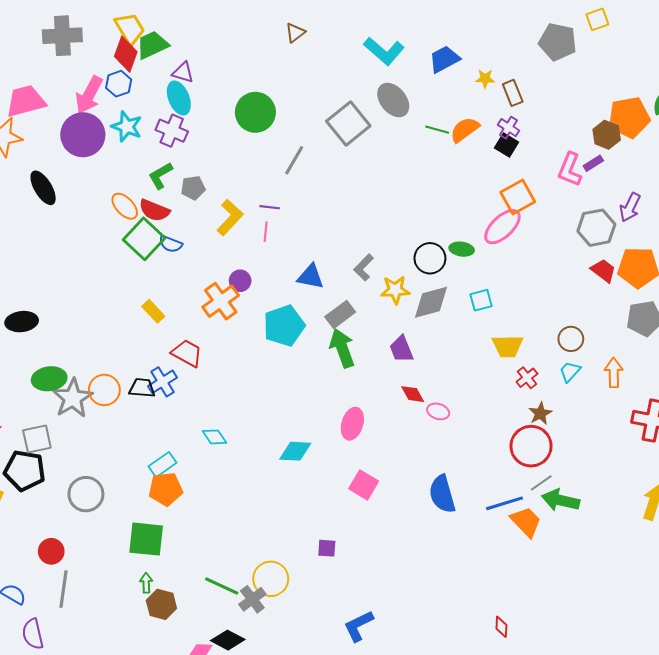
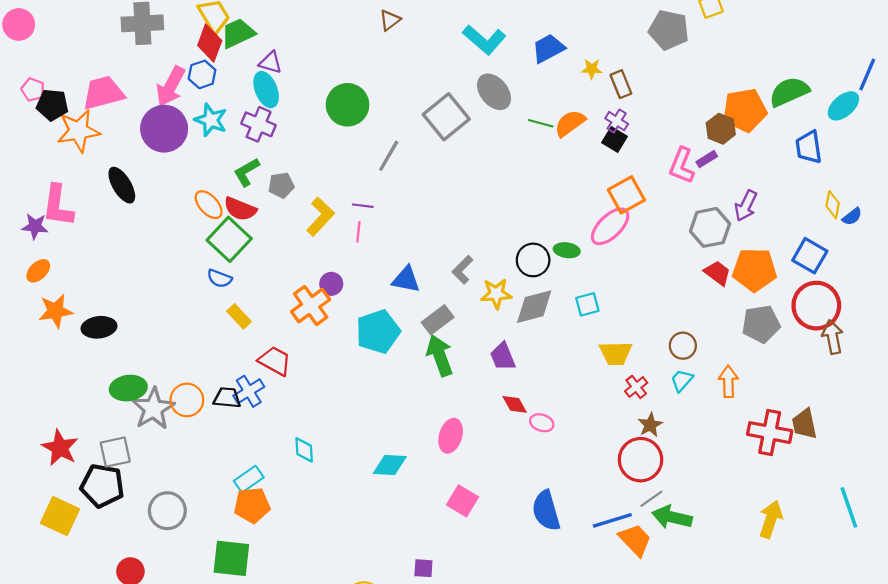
blue semicircle: (171, 244) -> (219, 278), moved
cyan diamond: (215, 437) -> (304, 450), turned 30

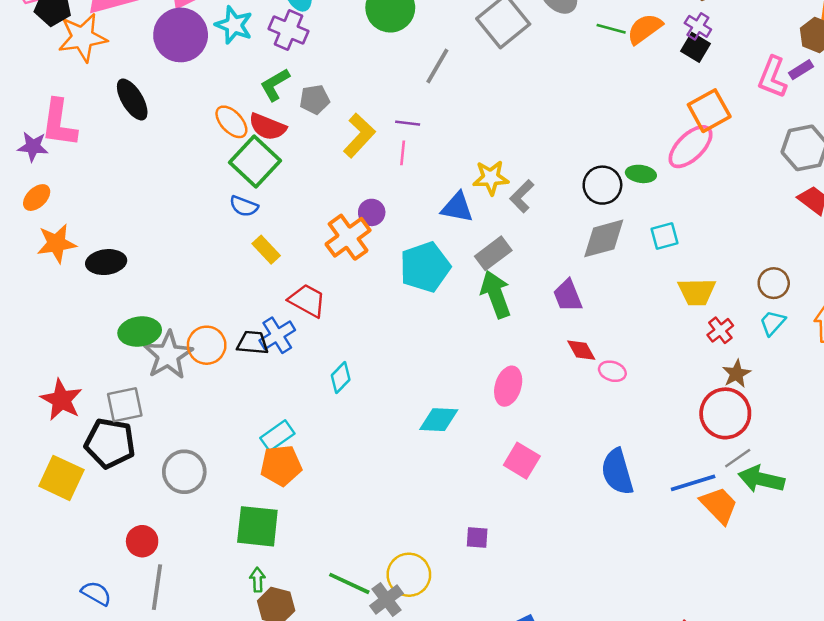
yellow star: (496, 294) -> (491, 178), moved
cyan diamond: (304, 450) -> (341, 377), moved, turned 48

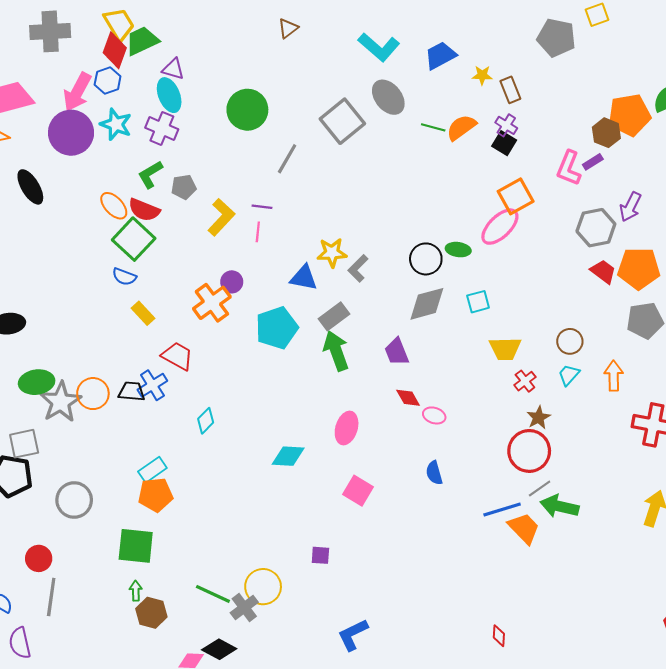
blue semicircle: (617, 472) -> (434, 473), moved, size x0.6

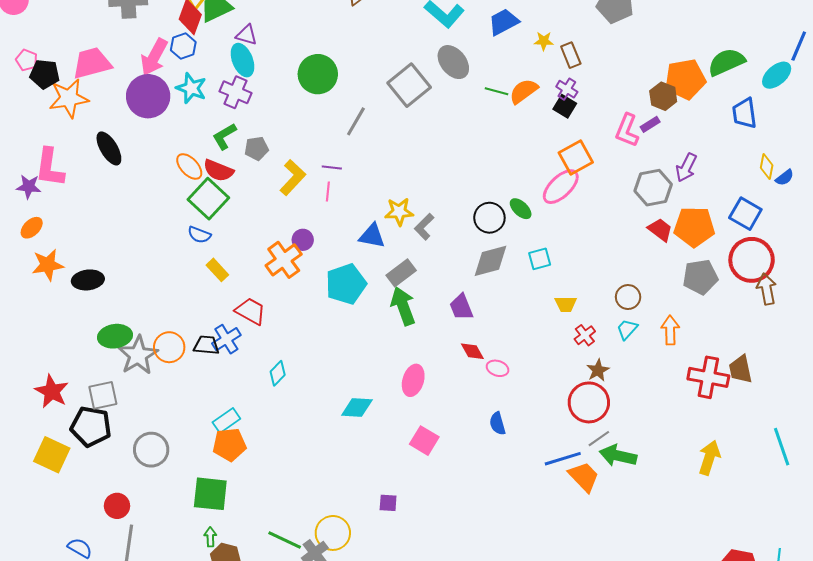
green ellipse: (458, 250) -> (521, 209), turned 35
yellow trapezoid: (505, 349) -> (566, 304), size x0.7

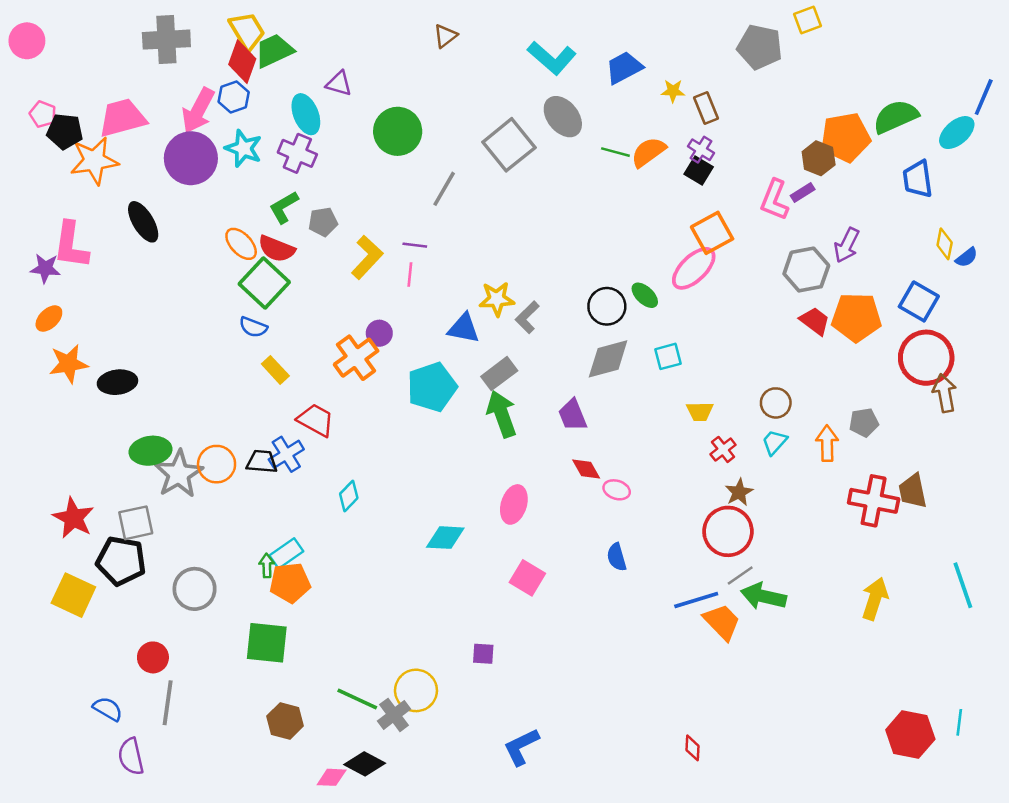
purple triangle: (247, 35) -> (339, 84), moved
gray pentagon: (700, 277) -> (864, 423), moved, size x0.7
green arrow: (210, 537) -> (267, 566), moved

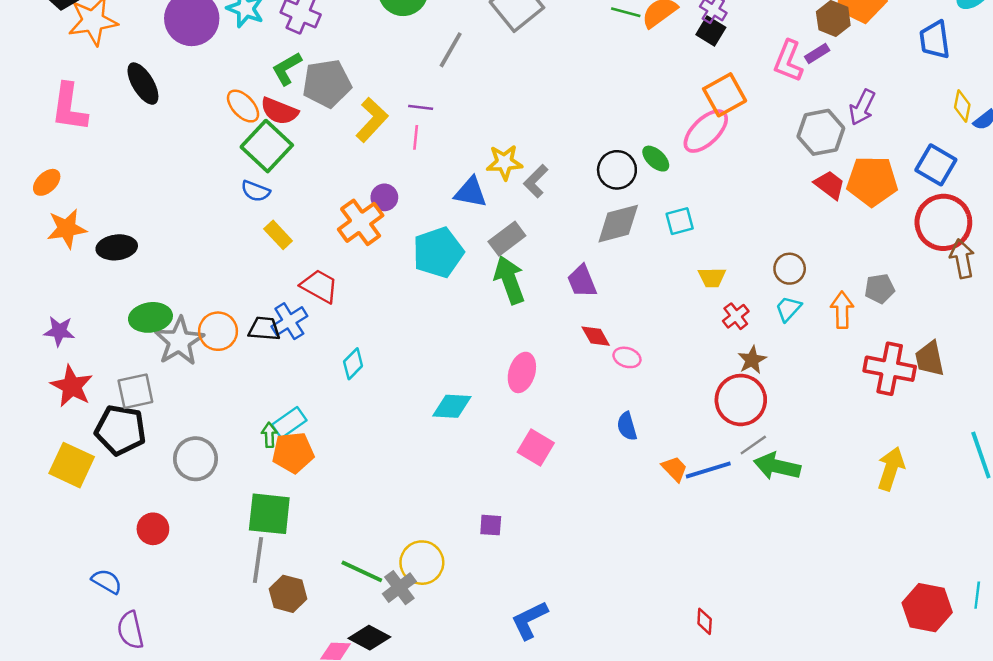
gray pentagon: (323, 222) -> (327, 84), size x1.6
purple star: (45, 268) -> (59, 331), moved
orange trapezoid: (722, 622) -> (675, 469), moved, size x0.7
gray line: (168, 703) -> (258, 560), moved

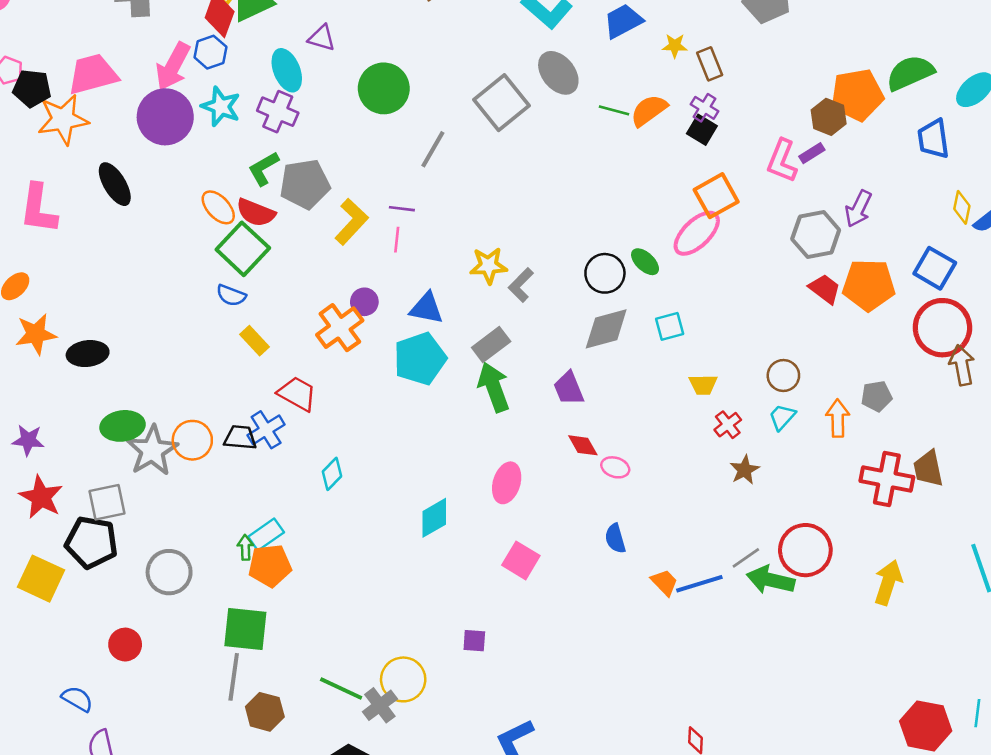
blue triangle: (471, 192) -> (426, 308), moved
red circle: (741, 400) -> (805, 550), moved
cyan diamond: (452, 406) -> (434, 518), turned -33

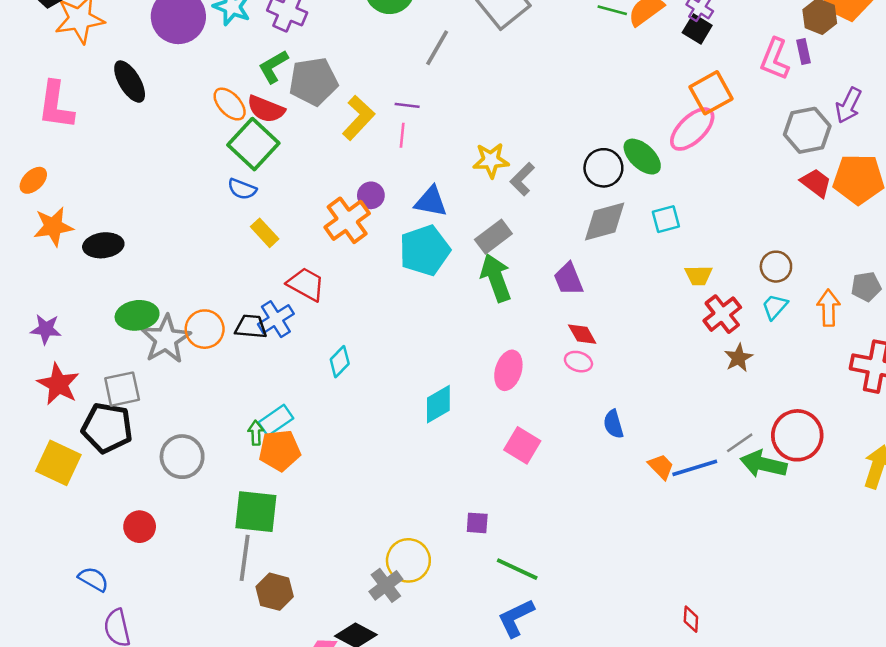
purple rectangle: (812, 153) -> (803, 52), turned -70
green ellipse: (645, 262) -> (642, 157), size x1.4
red cross: (728, 425) -> (722, 314), size x1.4
pink ellipse: (615, 467) -> (578, 362), moved
green line: (341, 688) -> (517, 569), moved

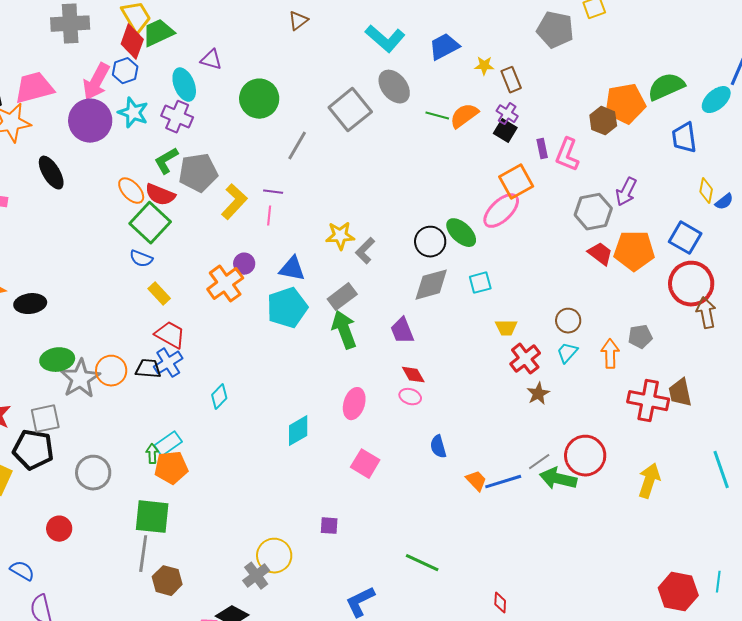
purple rectangle: (803, 52) -> (542, 149), moved
red trapezoid: (306, 284) -> (170, 335), moved
green line: (517, 569) -> (422, 563), moved

